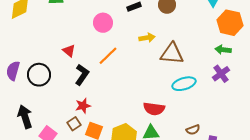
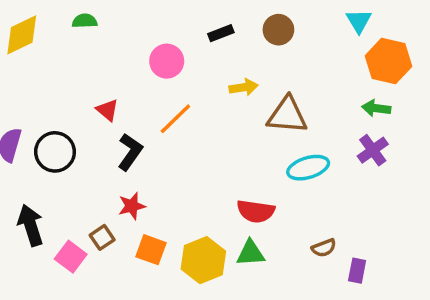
brown square: (74, 124) -> (102, 237), moved

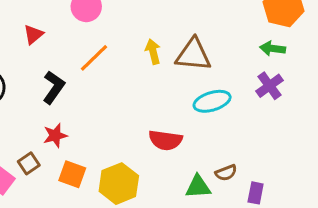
yellow arrow: (244, 87) -> (153, 52), moved, turned -95
red triangle: (107, 110) -> (33, 34), moved, turned 40
green triangle: (251, 253) -> (198, 187), moved

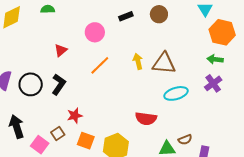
black L-shape: (54, 87) -> (59, 84), moved

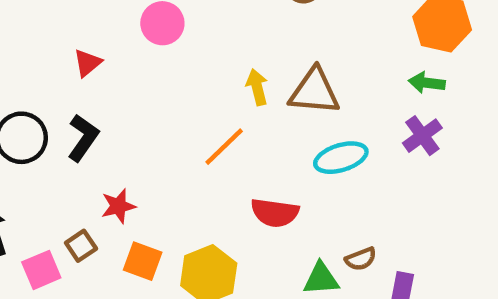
orange line: (100, 65) -> (224, 147), moved
pink square: (40, 145) -> (41, 270), turned 30

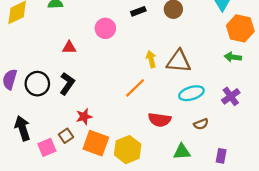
red triangle: (88, 63) -> (69, 47), turned 40
purple cross: (422, 136) -> (231, 96), moved
brown semicircle: (361, 259) -> (201, 124), moved
orange square: (143, 261) -> (96, 143), size x1.4

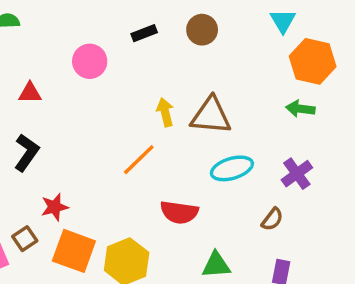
brown semicircle: (201, 124) -> (272, 219), moved, turned -32

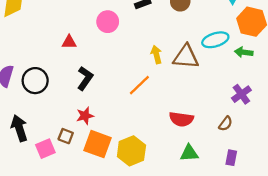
black L-shape: (26, 153) -> (85, 78), moved
cyan ellipse: (232, 168) -> (215, 40), moved
red semicircle: (179, 212) -> (181, 119), moved
brown square: (25, 239) -> (66, 136), turned -35

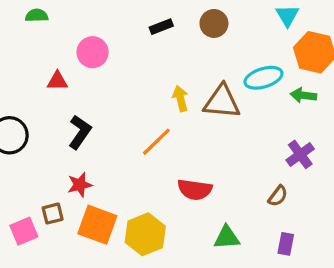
pink circle: (108, 22) -> (93, 52), moved
red semicircle: (181, 119) -> (195, 190), moved
brown square: (66, 136) -> (53, 214), turned -35

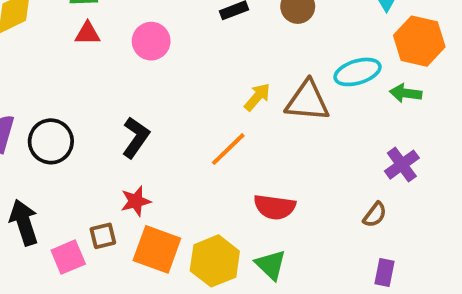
red triangle: (57, 81) -> (88, 33), moved
yellow arrow: (180, 99) -> (257, 97), turned 55
green triangle: (227, 237) -> (271, 265), moved, turned 48

